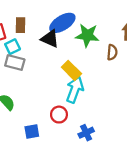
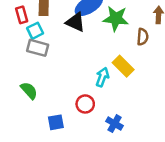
yellow rectangle: (71, 70) -> (123, 66), moved
cyan arrow: (75, 90) -> (102, 77), size x0.7
blue cross: (86, 133) -> (115, 124), turned -35

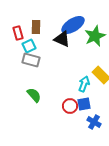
green star: (116, 18) -> (95, 36), turned -30
green semicircle: (29, 91) -> (34, 95), moved
blue square: (56, 122) -> (84, 104), moved

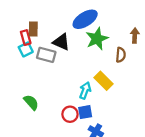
blue ellipse: (73, 25) -> (85, 19), moved
red rectangle: (18, 33) -> (26, 38), moved
gray rectangle: (31, 60) -> (46, 55), moved

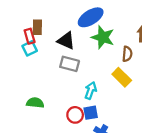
green star: (97, 39) -> (103, 37), turned -30
gray rectangle: (46, 55) -> (70, 64), moved
yellow rectangle: (103, 81) -> (122, 77), moved
green semicircle: (31, 102) -> (35, 103), turned -42

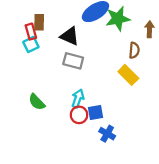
green star: (103, 37) -> (118, 19), moved, turned -30
cyan arrow: (91, 91) -> (78, 98), moved
green semicircle: (35, 103) -> (37, 102), turned -140

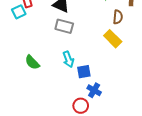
cyan square: (31, 44) -> (19, 12), moved
cyan arrow: (78, 98) -> (68, 59), turned 140
red circle: (79, 115) -> (81, 106), moved

